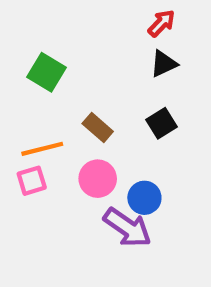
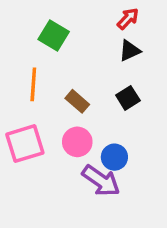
green square: (47, 72) -> (54, 35), moved
orange line: (42, 149) -> (33, 84), moved, turned -72
pink square: (32, 181) -> (25, 144), size x1.6

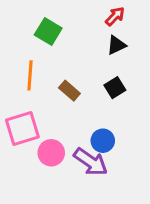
pink circle: (77, 142) -> (51, 153), moved

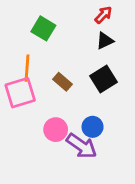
black square: (115, 88) -> (103, 79), size x1.4
pink square: (22, 129) -> (20, 93), moved
pink circle: (51, 153) -> (56, 130), moved

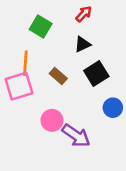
red arrow: (103, 15) -> (84, 14), moved
black triangle: (105, 41) -> (82, 44), moved
blue circle: (93, 127) -> (113, 108), moved

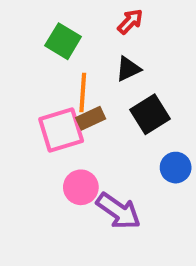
orange line: (25, 63) -> (83, 93), moved
brown rectangle: (58, 76) -> (91, 118), turned -66
pink square: (19, 86) -> (61, 130), moved

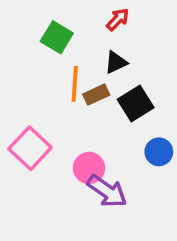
brown rectangle: (91, 118) -> (96, 95), moved
pink square: (61, 130) -> (30, 148), moved, turned -30
pink circle: (81, 187) -> (89, 168), moved

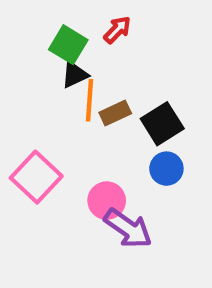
red arrow: (118, 19) -> (117, 30), moved
black triangle: (116, 62) -> (75, 75), moved
blue circle: (159, 152) -> (166, 169), moved

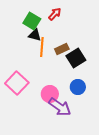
black triangle: (75, 75) -> (35, 35), turned 40
brown rectangle: (115, 113) -> (62, 49), moved
blue circle: (166, 169) -> (78, 87), moved

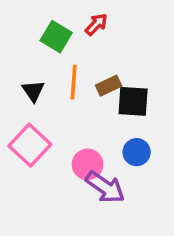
black triangle: (35, 35) -> (33, 91), moved, turned 40
black square: (76, 58) -> (133, 101), turned 36

